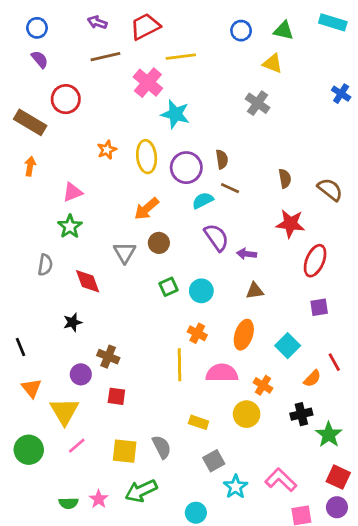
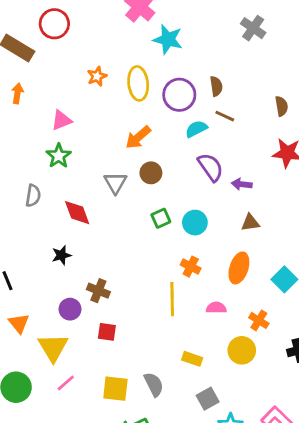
pink semicircle: (222, 373) -> (216, 308), size x0.6

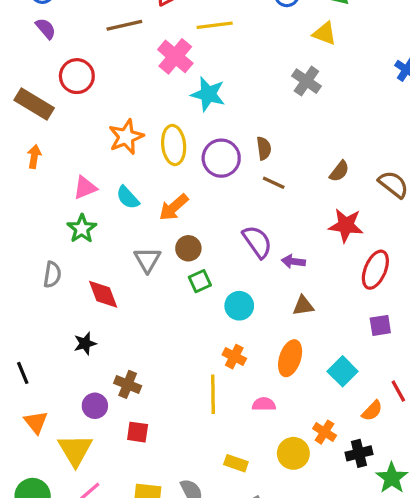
orange star: (97, 76) -> (126, 137), size x1.5
brown semicircle: (282, 106) -> (339, 171), turned 48
cyan semicircle: (196, 129) -> (128, 197), moved, turned -105
green square: (161, 218) -> (200, 281), moved
orange cross: (259, 320) -> (325, 432), moved

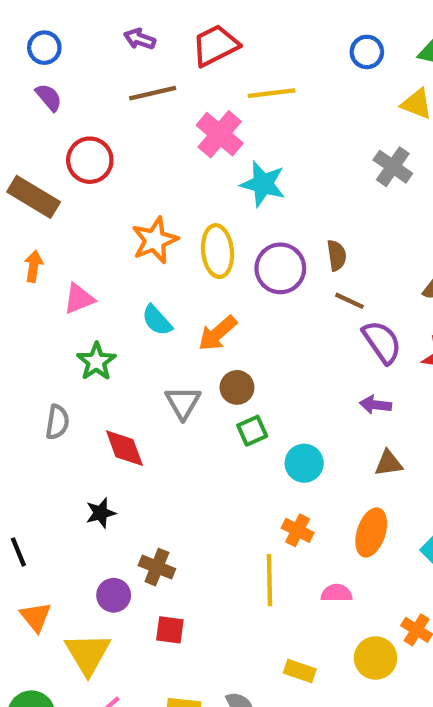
pink triangle: (85, 188) -> (79, 299), moved
purple semicircle: (257, 242) -> (382, 342), moved

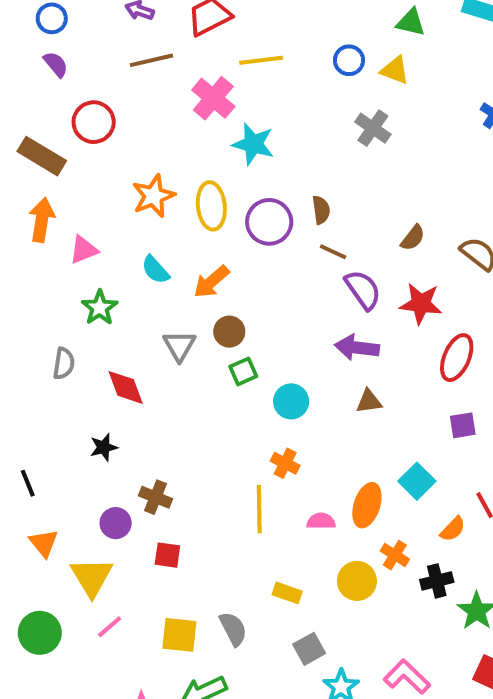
blue circle: (367, 52) -> (349, 60), moved
orange arrow: (34, 266) -> (42, 220), size x1.5
purple arrow: (376, 405) -> (357, 348), size x1.5
orange ellipse: (371, 532) -> (367, 505), moved

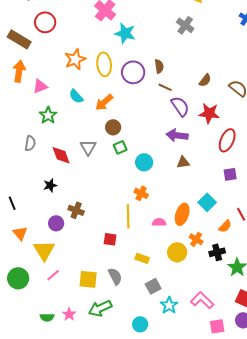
gray triangle: (179, 346) -> (88, 147), moved
red square: (167, 555) -> (110, 239), moved

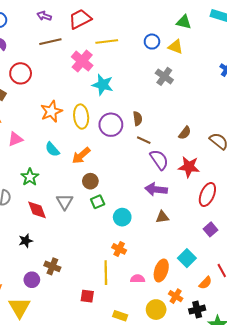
green star: (48, 115) -> (30, 177), moved
purple square: (230, 174) -> (210, 229), turned -32

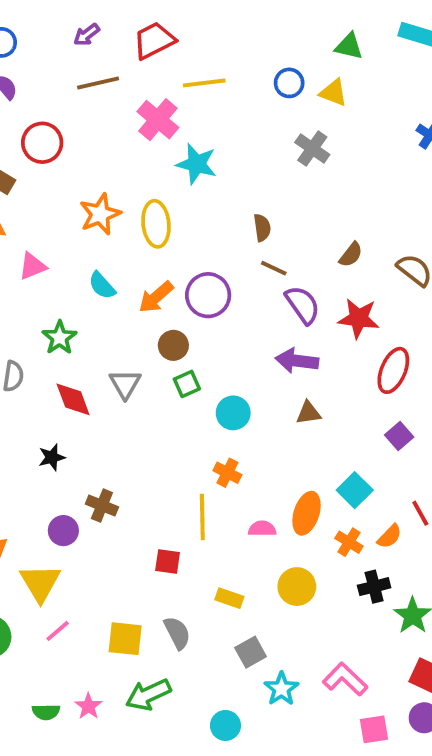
purple arrow: (44, 16) -> (87, 35), turned -56
purple circle: (111, 125) -> (208, 295), moved
orange cross: (176, 296) -> (349, 542), moved

